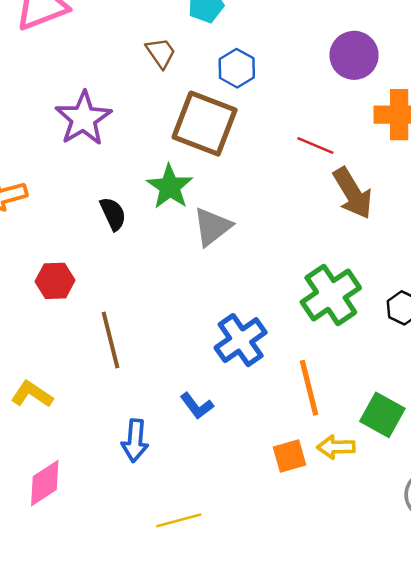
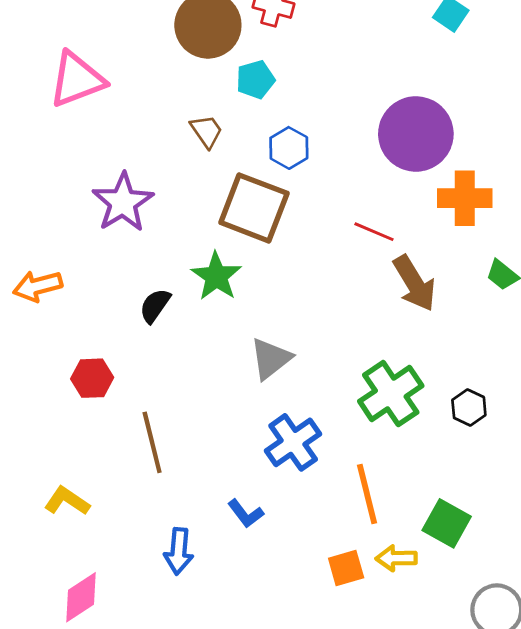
purple circle: (354, 55) -> (416, 134), size x1.4
black semicircle: (113, 214) -> (155, 306), turned -120
gray triangle: (212, 227) -> (271, 359), moved

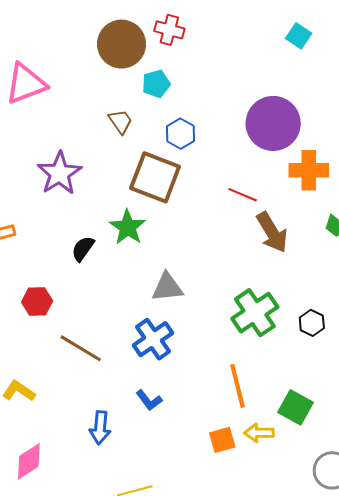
gray triangle: (271, 359) -> (167, 287), turned 32
brown line: (152, 442) -> (81, 348), turned -45
blue cross: (293, 442) -> (153, 339), moved

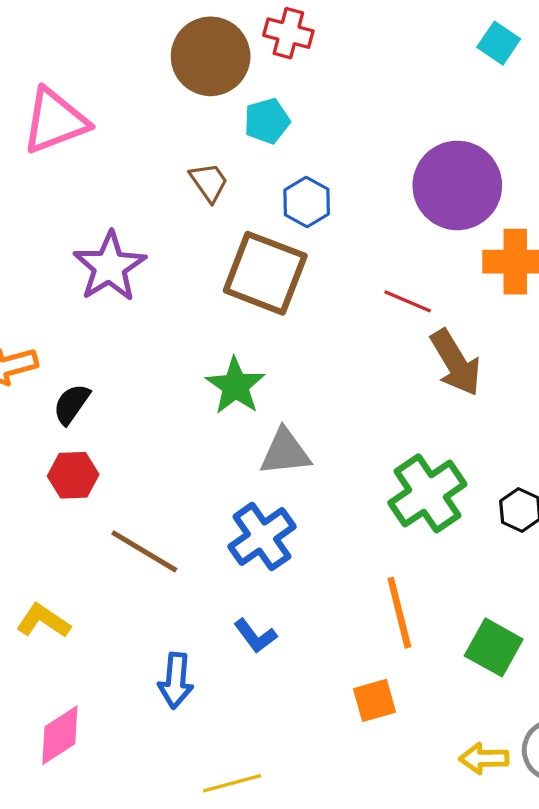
green star: (128, 227) -> (235, 386), moved
black semicircle: (83, 249) -> (71, 404), moved
yellow arrow: (259, 433) -> (484, 758), moved

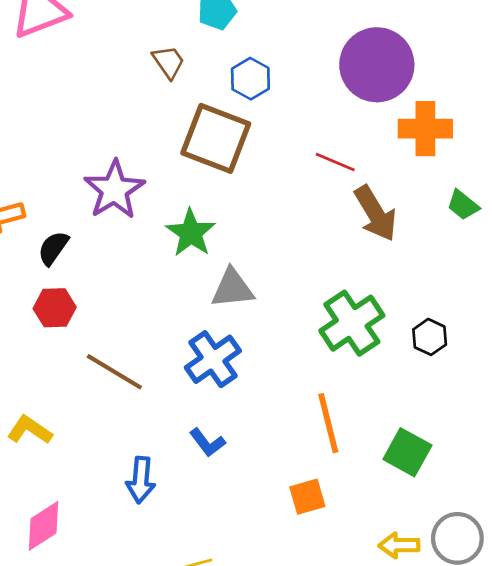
purple star: (110, 267) -> (114, 190), moved

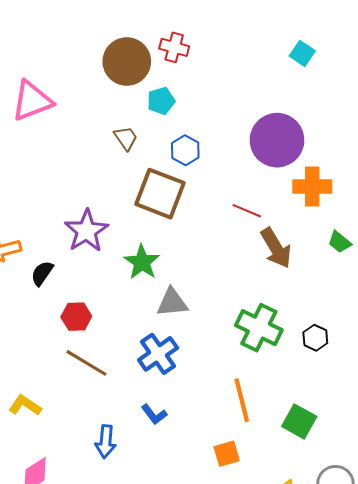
red hexagon: (55, 308) -> (76, 317), moved
green cross: (352, 323) -> (259, 328), turned -30

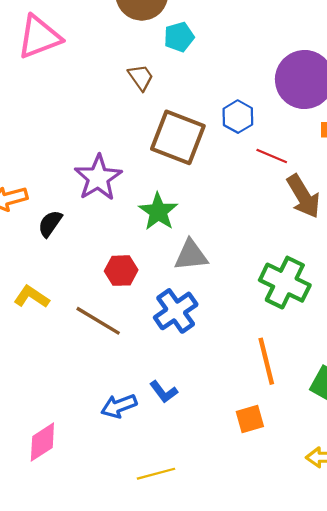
blue hexagon: (185, 150) -> (238, 117), moved
red hexagon: (76, 317) -> (121, 271), moved
yellow L-shape: (25, 405) -> (32, 297), moved
blue L-shape: (154, 414) -> (164, 392), moved
blue arrow: (106, 442) -> (119, 406), turned 64

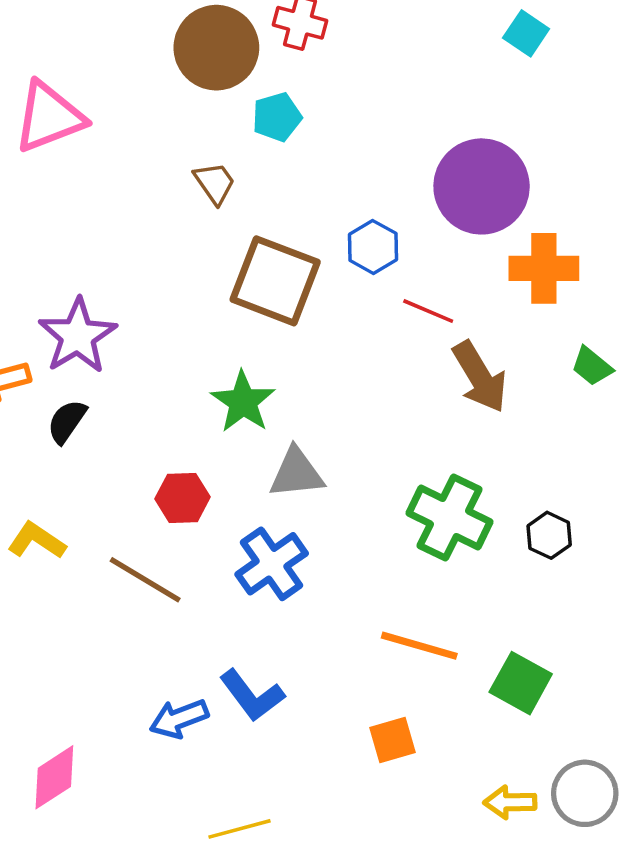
purple star: (98, 178) -> (78, 336), moved
orange line: (266, 361) -> (419, 646), turned -60
blue L-shape: (164, 392) -> (252, 695), size x1.4

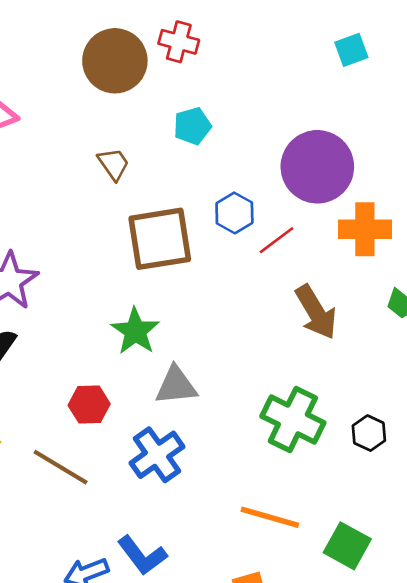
cyan square: (526, 33) -> (351, 50), turned 36
cyan pentagon: (277, 117) -> (192, 126), moved
brown square: (275, 281) -> (160, 239), turned -30
red line: (428, 311) -> (277, 240), moved, turned -60

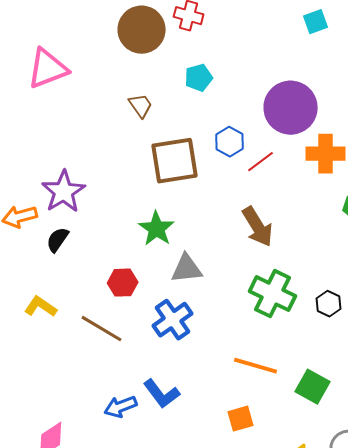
brown arrow: (316, 312) -> (258, 227), moved

